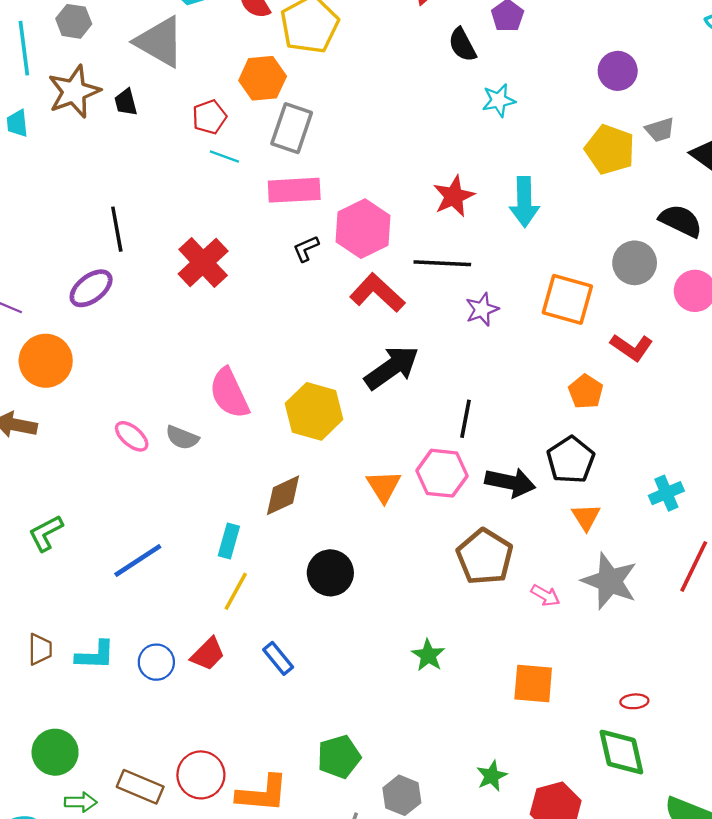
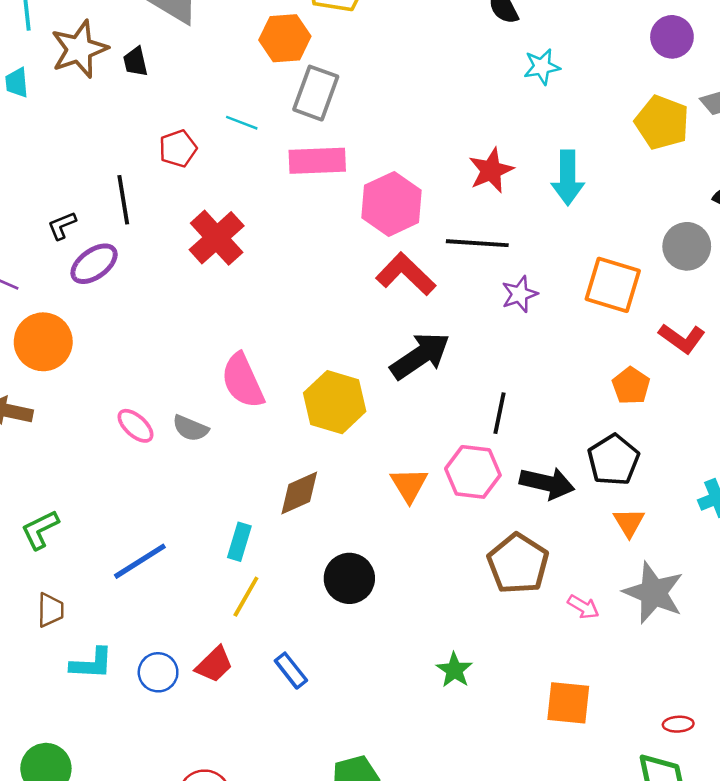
red pentagon: (209, 117) -> (178, 148), moved
black L-shape: (306, 249) -> (62, 226), moved
brown trapezoid: (40, 649) -> (51, 610), moved

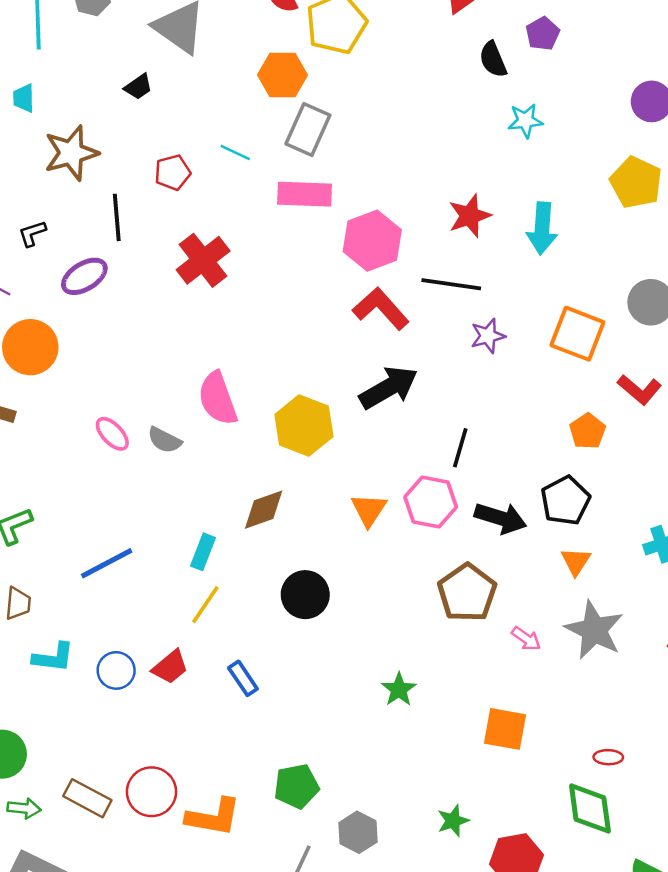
brown star: (79, 49) -> (71, 153), moved
black trapezoid: (135, 62) -> (138, 87), turned -116
black L-shape: (62, 226) -> (32, 233), moved

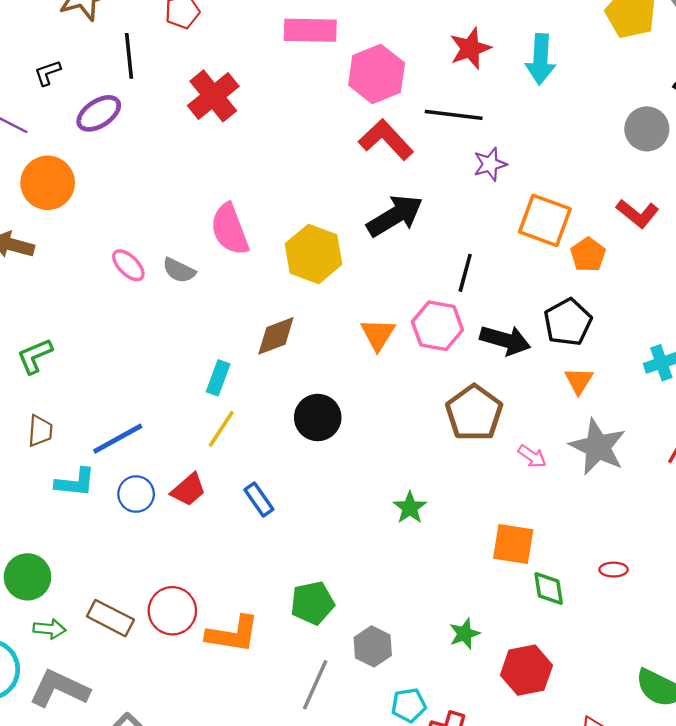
orange square: (577, 334) -> (545, 220), moved
blue line: (107, 563) -> (118, 439), moved
green diamond: (590, 809) -> (549, 589), moved, size x0.7

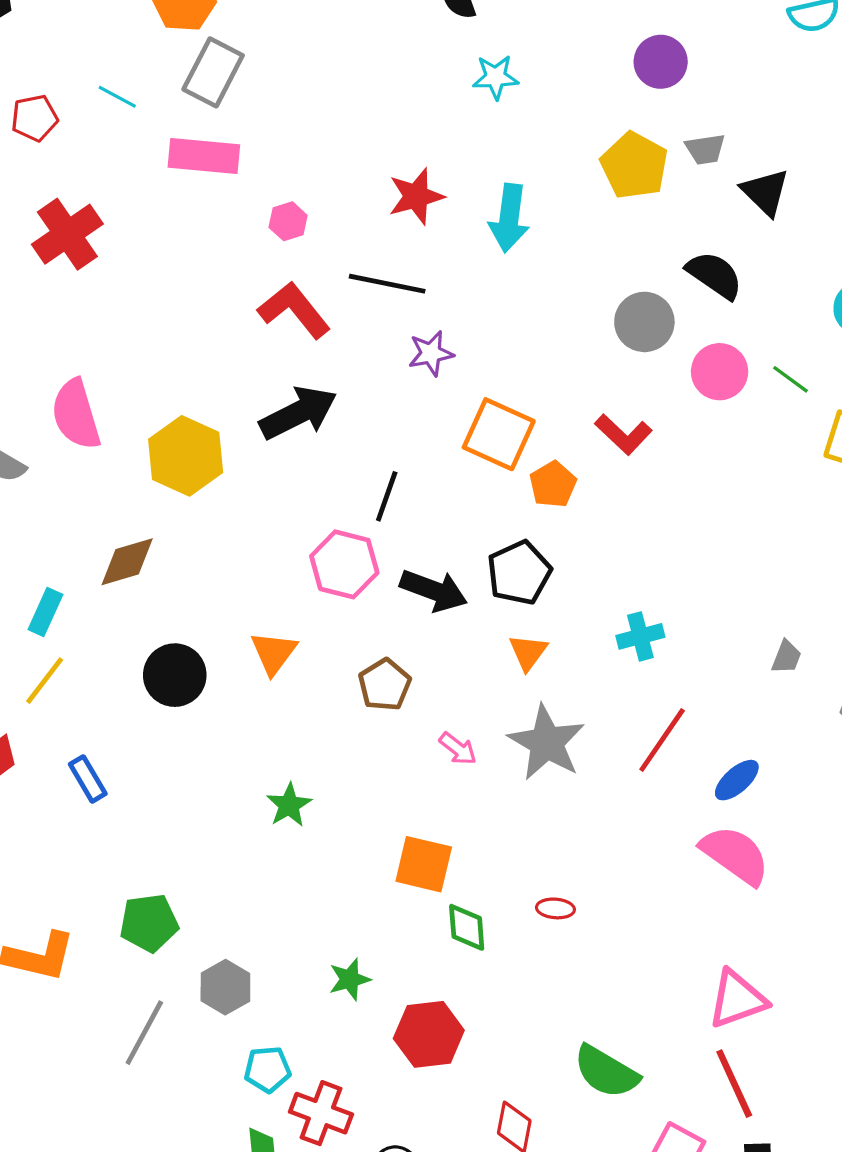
pink hexagon: (377, 74) -> (288, 221), size x0.5
orange triangle: (378, 334) -> (274, 653), moved
brown pentagon: (474, 413) -> (385, 685), size x0.7

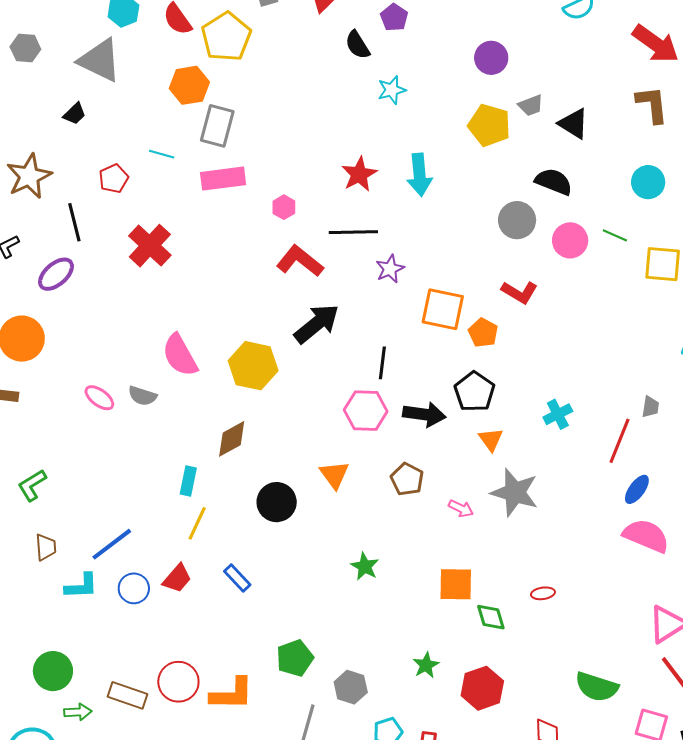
red line: (662, 740) -> (619, 441), moved

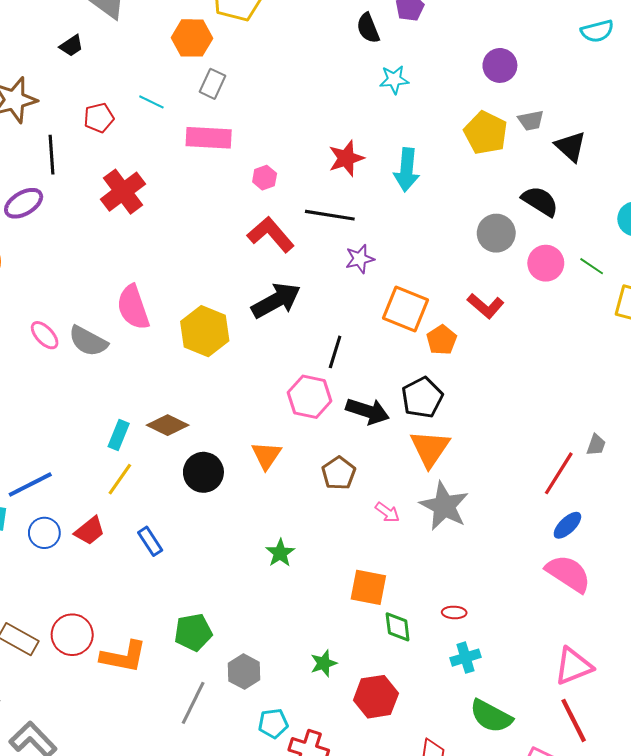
gray rectangle: (217, 126) -> (212, 84), size x0.7
gray semicircle: (142, 396) -> (88, 341), size x1.4
cyan cross: (558, 414) -> (466, 658), moved
brown diamond: (232, 439) -> (168, 425), moved, turned 45
orange triangle: (491, 439) -> (430, 448), size x1.6

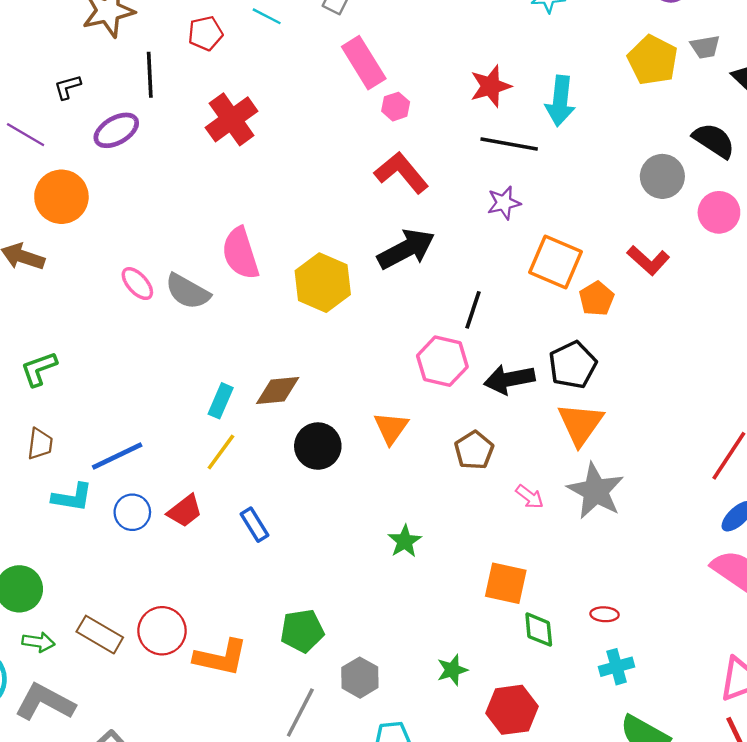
pink rectangle: (209, 138) -> (364, 63), moved, turned 54
black line: (330, 215) -> (509, 144), moved
black arrow: (368, 411) -> (509, 379), turned 150
brown diamond: (168, 425) -> (278, 391), turned -33

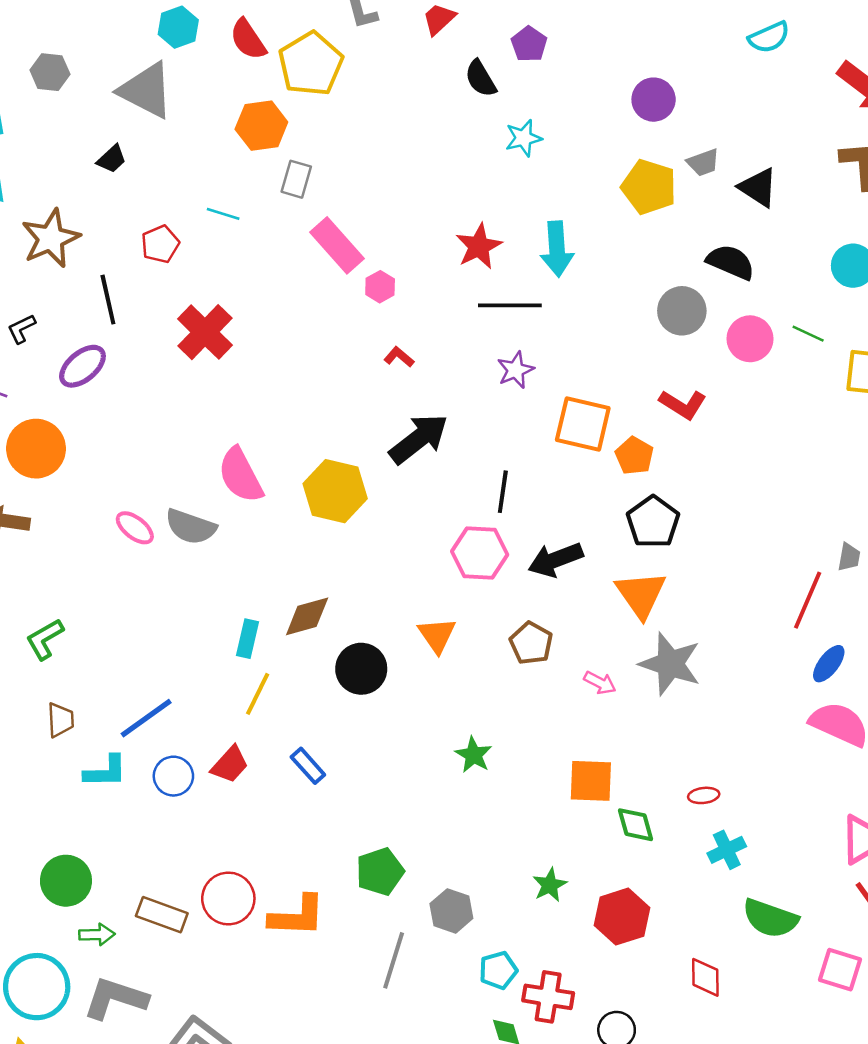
red L-shape: (401, 173) -> (399, 357), size x0.5
black pentagon: (573, 365) -> (653, 522), moved

